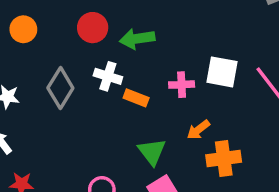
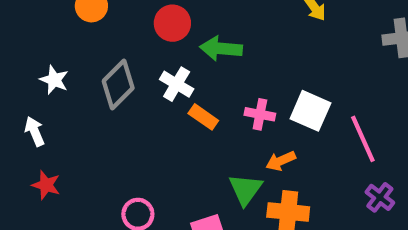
orange arrow: (198, 130) -> (281, 161), moved
green triangle: (152, 152) -> (245, 189), moved

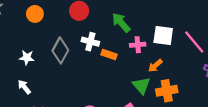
green arrow: (221, 49) -> (121, 23), moved, turned 60

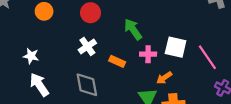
white cross: (90, 42) -> (87, 46), moved, turned 35
gray diamond: (60, 50) -> (87, 85), moved, turned -45
white arrow: (24, 87) -> (39, 85), moved, size x1.5

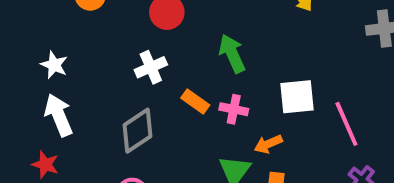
white square: (176, 47) -> (297, 97), turned -30
pink cross: (148, 54) -> (234, 109), moved
gray diamond: (87, 85) -> (137, 131), turned 56

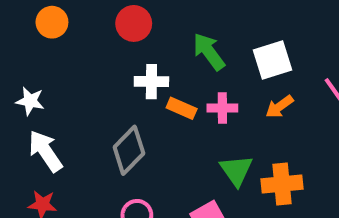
white cross: (151, 67) -> (151, 82), moved, turned 36
white square: (297, 97) -> (273, 60), moved
orange arrow: (268, 144) -> (279, 107), moved

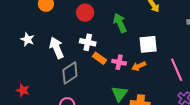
green arrow: (209, 52) -> (120, 23), moved
orange arrow: (279, 107) -> (139, 66), moved
white arrow: (45, 151) -> (57, 48), moved

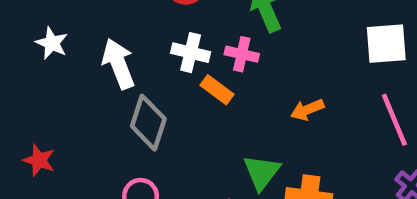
white square: (148, 44) -> (386, 44), moved
pink cross: (119, 62) -> (242, 54), moved
gray diamond: (70, 73) -> (148, 123), turned -40

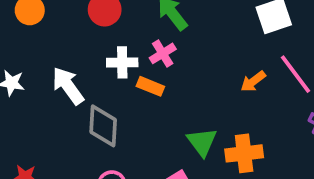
pink cross: (242, 54) -> (163, 53), turned -30
orange arrow: (307, 110) -> (253, 81), moved

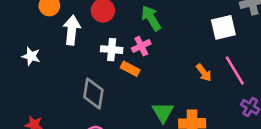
orange arrow: (253, 81) -> (204, 73), turned -96
white arrow: (68, 86) -> (72, 30), moved, turned 36

